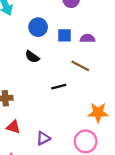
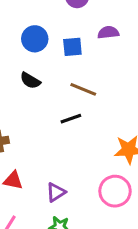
purple semicircle: (87, 38) -> (108, 32), moved
brown line: (80, 66) -> (83, 89), moved

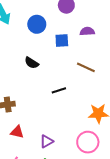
blue circle: (35, 39) -> (37, 24), moved
brown line: (83, 89) -> (86, 67), moved

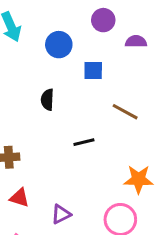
purple semicircle: (87, 31) -> (136, 42), moved
black semicircle: (32, 63) -> (47, 100), turned 56

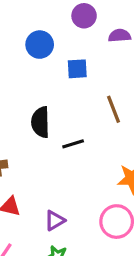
black semicircle: (47, 100) -> (40, 122), moved, size x1.4
brown line: (125, 112) -> (114, 109), turned 44

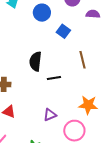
blue square: (77, 69) -> (63, 31), turned 32
purple triangle: (55, 221) -> (50, 115), moved

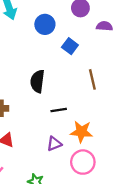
black line: (54, 78) -> (59, 110), moved
orange star: (88, 105) -> (81, 132), moved

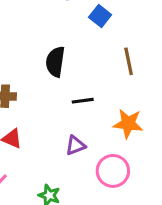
orange star: (81, 132) -> (128, 124), moved

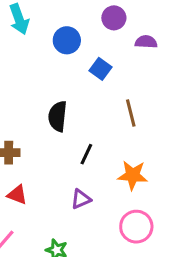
black line: (83, 101) -> (86, 154), turned -55
pink circle: (113, 171) -> (136, 227), moved

